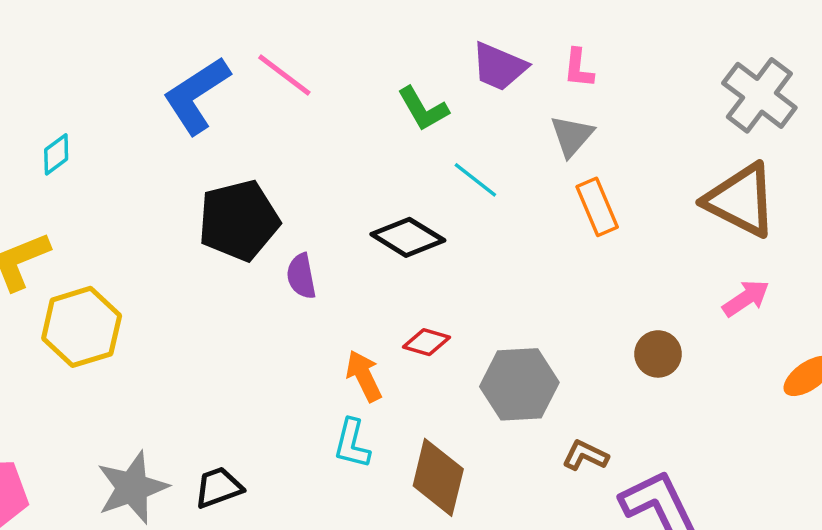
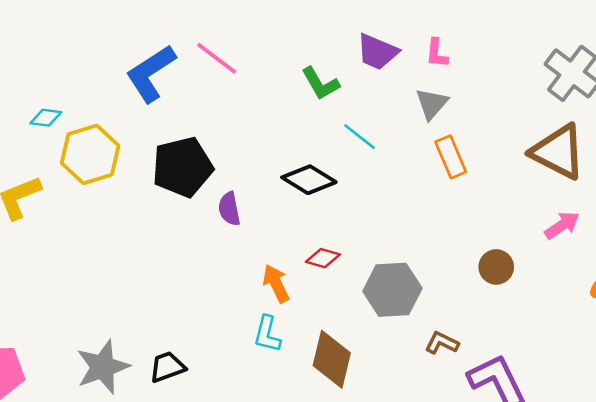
cyan diamond: (56, 154) -> (46, 118), turned 44
yellow hexagon: (82, 327) -> (90, 154), moved

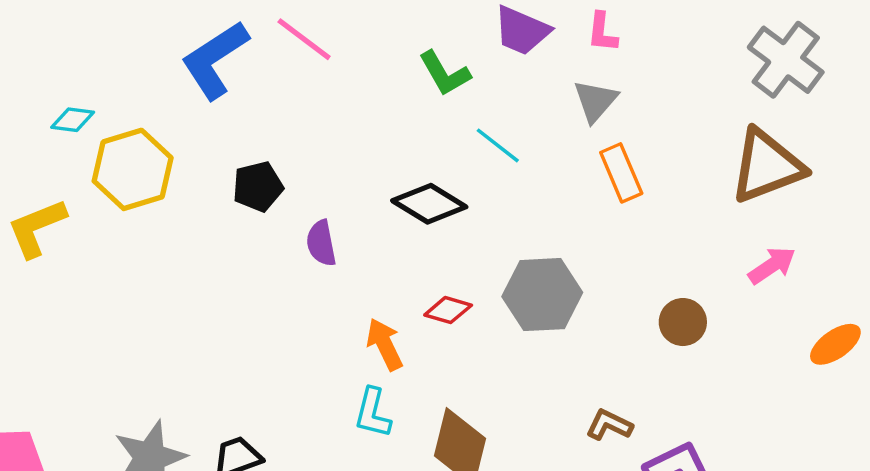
brown triangle: (558, 152) -> (767, 166), turned -48
black pentagon: (182, 167) -> (258, 187), size x0.6
gray hexagon: (392, 290) -> (542, 295), moved

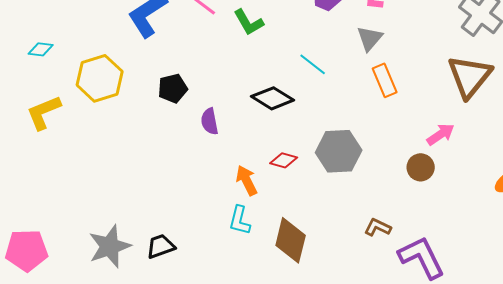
green L-shape: (445, 73) -> (249, 22), moved
cyan diamond: (73, 120) -> (41, 49), moved
brown triangle: (767, 166) -> (470, 76), turned -30
pink arrow: (772, 265) -> (441, 134), moved

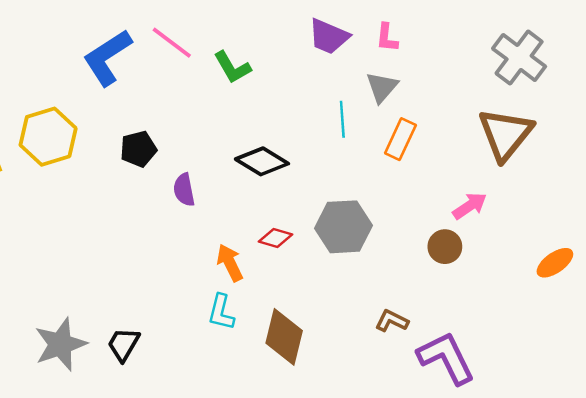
cyan line: (313, 64) -> (342, 119), moved, turned 48
orange rectangle: (385, 80) -> (400, 139), turned 48
black trapezoid: (161, 246) -> (123, 344), turned -40

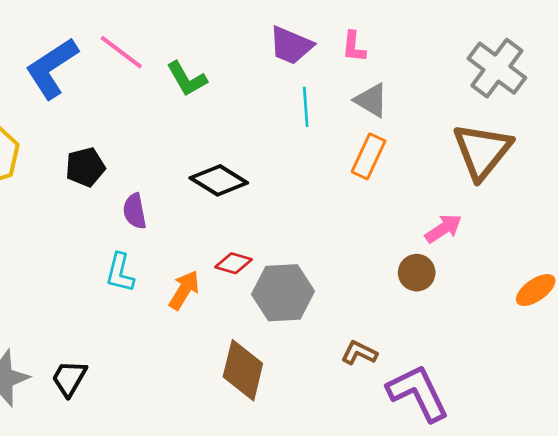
gray triangle: (382, 87) -> (371, 100), moved, turned -40
cyan line: (342, 119) -> (306, 107), moved
gray hexagon: (344, 227) -> (283, 293), moved
orange arrow: (230, 263) -> (184, 290), turned 57
cyan L-shape: (221, 312) -> (120, 273), moved

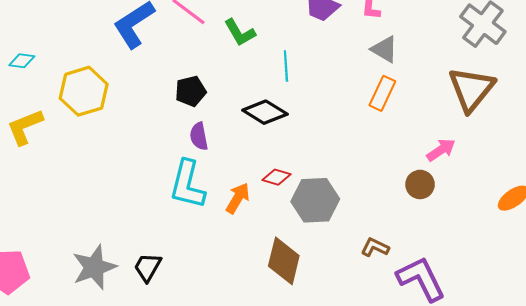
cyan line: (306, 107) -> (286, 66), moved
black pentagon: (85, 167) -> (191, 91), moved
cyan L-shape: (120, 273) -> (187, 184), size x1.6

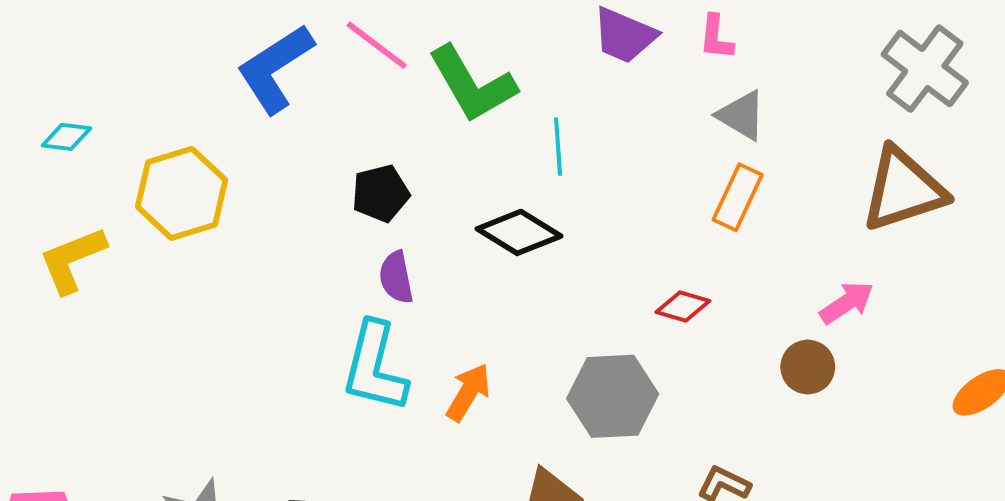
green L-shape: (240, 33) -> (472, 84), size x1.5
brown triangle: (471, 89) -> (903, 189), turned 33
red diamond: (276, 177) -> (683, 307), moved

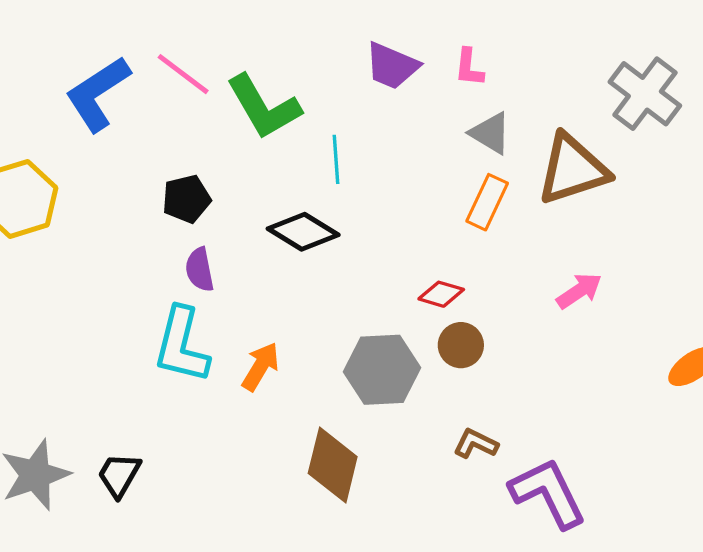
brown triangle: (903, 189) -> (573, 169), moved
brown circle: (808, 367) -> (461, 345), moved

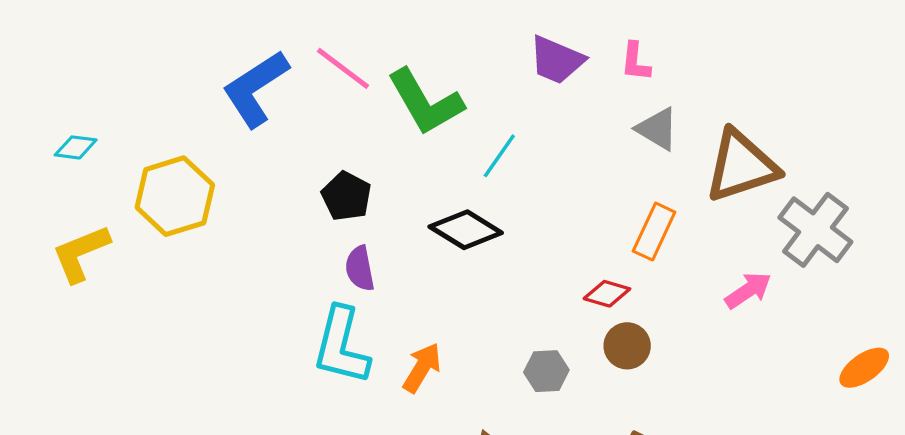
gray cross: (645, 94) -> (815, 230), moved
cyan line: (336, 159) -> (499, 156), turned 39
black pentagon: (186, 199) -> (346, 196), turned -30
orange rectangle: (487, 202) -> (654, 232), moved
gray hexagon: (382, 370) -> (546, 371), size x0.6

